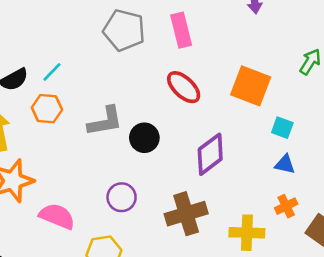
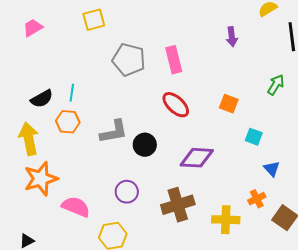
cyan line: (52, 72) -> (72, 93), turned -36
orange square: (251, 86) -> (229, 104), size x0.6
purple diamond: (210, 154) -> (197, 158), turned 40
blue triangle: (285, 164) -> (272, 169), moved, turned 36

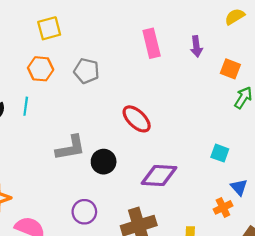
gray pentagon: (129, 60) -> (86, 71), size x0.7
pink rectangle: (174, 60) -> (152, 43), moved
orange square: (229, 104) -> (230, 69), moved
orange hexagon: (68, 122) -> (41, 69), moved
orange cross: (257, 199) -> (223, 207), moved

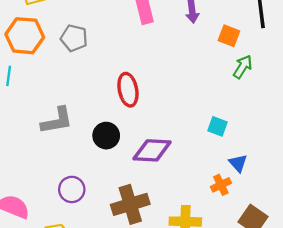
orange hexagon: (41, 69) -> (25, 36), size x1.4
red ellipse: (137, 119) -> (128, 90), turned 36
black circle: (104, 162) -> (106, 136), moved

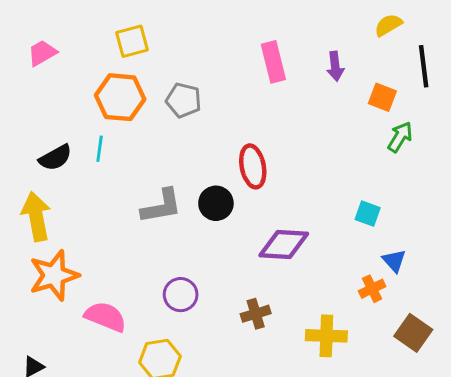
black circle: (106, 136) -> (216, 203), moved
brown cross: (130, 204) -> (256, 314), size x0.6

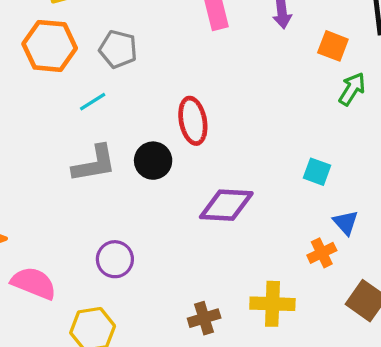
cyan line: (100, 149) -> (93, 102), moved, turned 50
brown cross: (256, 314) -> (204, 318), moved

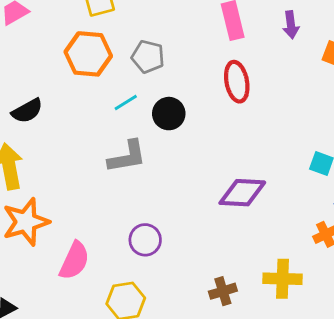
red ellipse: (193, 121) -> (237, 82), moved
black circle: (153, 161) -> (169, 114), moved
pink semicircle: (34, 283) -> (74, 261), turned 93

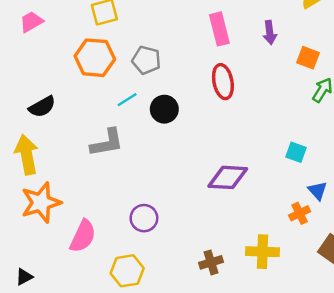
gray L-shape: (127, 157) -> (107, 143), moved

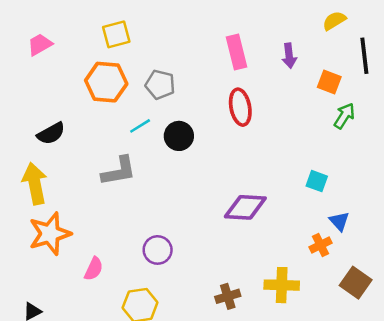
pink semicircle: (83, 236) -> (94, 269), size x0.7

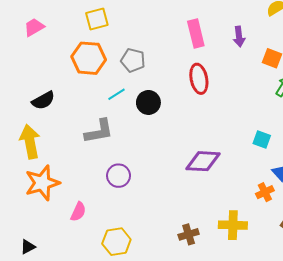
purple circle: (158, 250) -> (119, 176), moved

